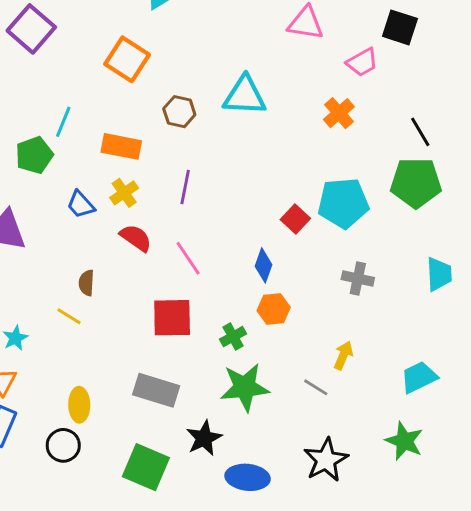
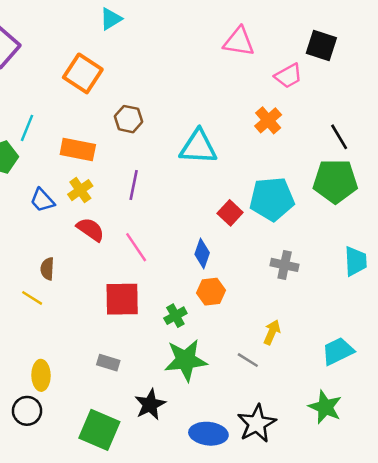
cyan triangle: (245, 96) -> (198, 147), moved
gray rectangle: (156, 390) -> (108, 363), size x0.6
blue ellipse: (248, 477) -> (208, 434), moved

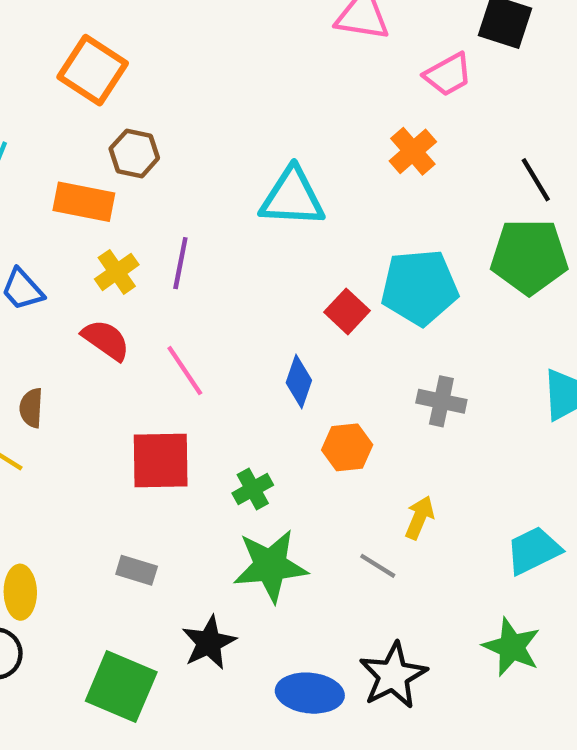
brown hexagon: (129, 119) -> (134, 153), moved
yellow cross: (80, 190) -> (117, 272), moved
orange hexagon: (211, 292) -> (347, 447), moved

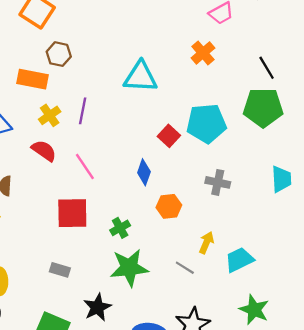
cyan trapezoid: (534, 550) -> (239, 260), moved

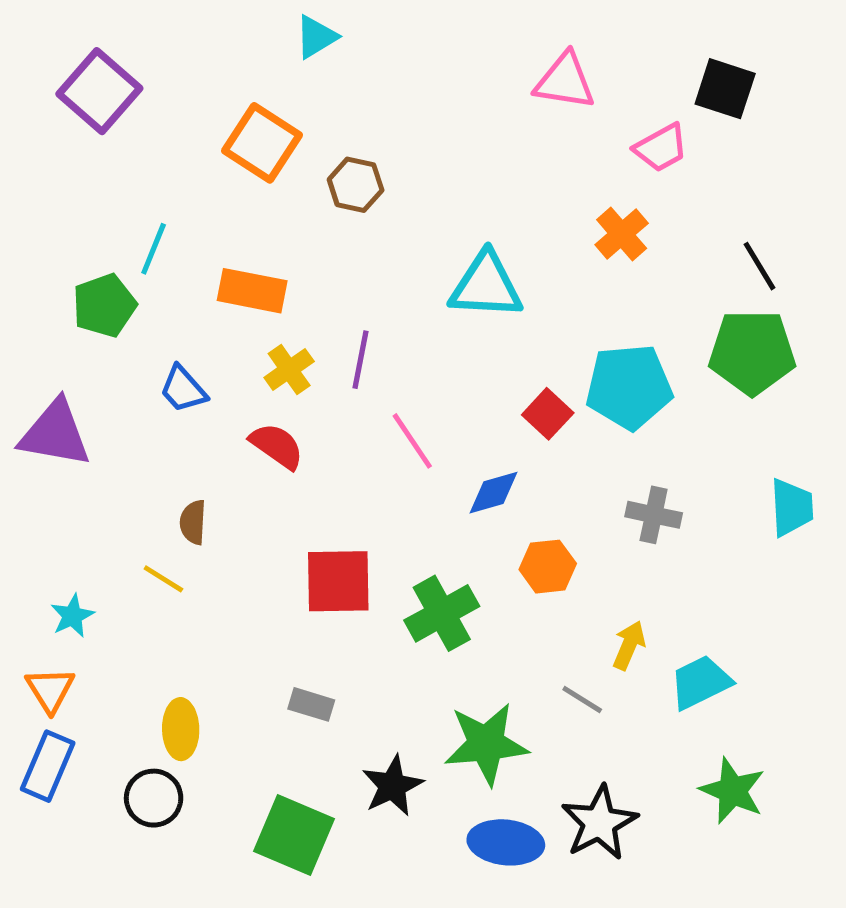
brown hexagon: (59, 54) -> (356, 185), moved
pink line: (85, 167) -> (412, 441), moved
blue diamond: (144, 172) -> (493, 493), turned 55
green cross: (120, 228) -> (442, 613), size x1.6
green star: (129, 268) -> (486, 744), moved

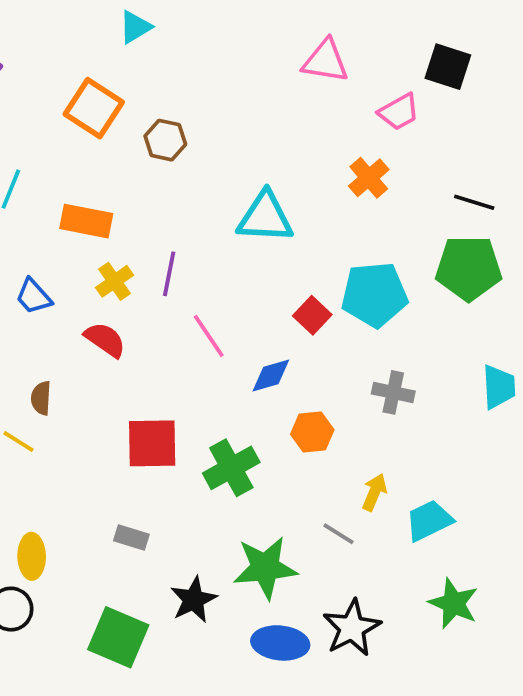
black line: (760, 266) -> (474, 202), turned -42

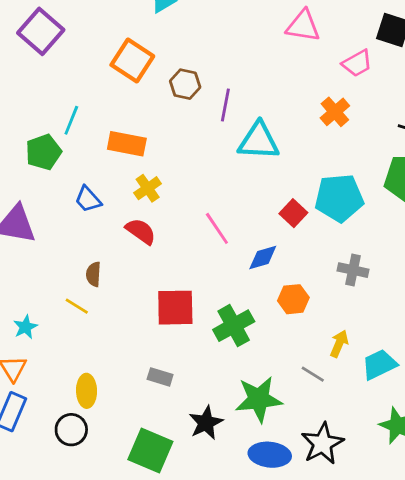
purple line: (169, 274) -> (225, 105), moved

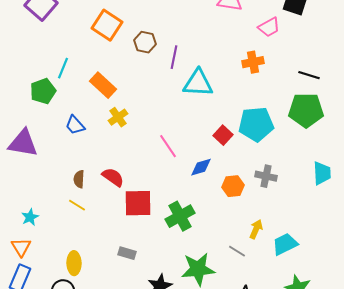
orange cross: (335, 112) -> (253, 62), turned 30
orange rectangle: (127, 144) -> (103, 85), turned 32
red semicircle: (141, 231) -> (113, 177), moved
orange hexagon: (293, 299) -> (233, 186), moved
yellow line: (77, 306) -> (77, 205), moved

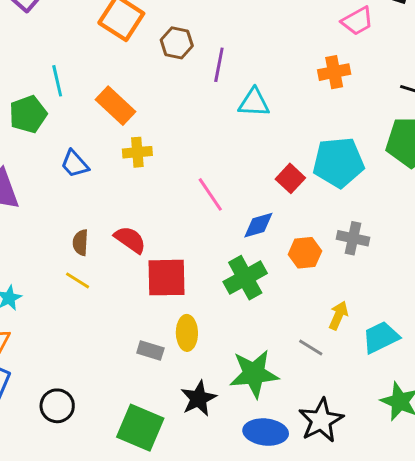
cyan line: (63, 68) -> (57, 81), turned -35
cyan triangle: (198, 83) -> (254, 103), size x0.7
yellow cross: (118, 117) -> (137, 152), turned 30
green cross: (180, 216) -> (245, 278), moved
yellow ellipse: (74, 263) -> (187, 333), moved

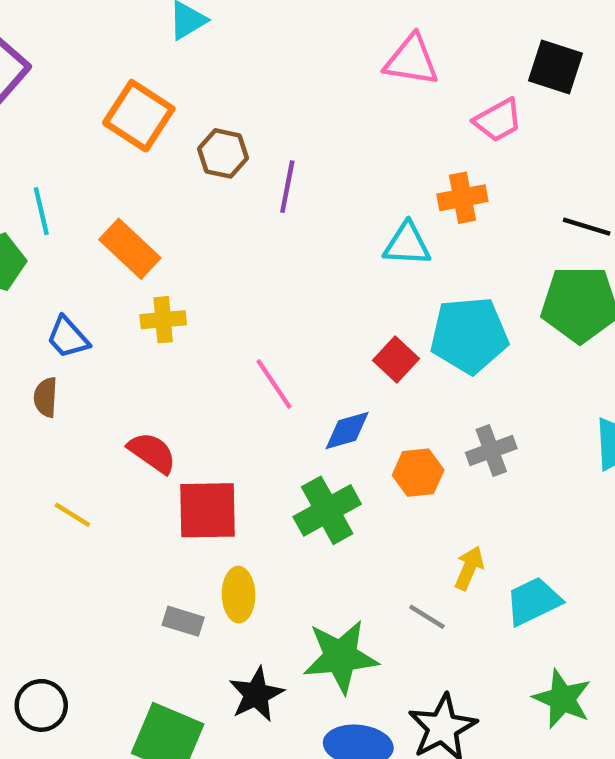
cyan triangle: (254, 103) -> (407, 244), moved
gray cross: (353, 238) -> (491, 450), turned -32
brown semicircle: (81, 243) -> (46, 397), moved

